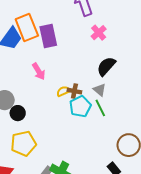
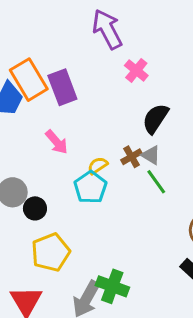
brown cross: (74, 91) -> (132, 157), moved, turned -32
cyan pentagon: (80, 107) -> (90, 187), moved

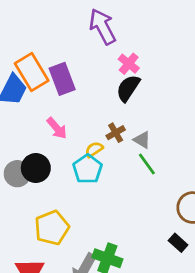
black semicircle: (155, 119) -> (128, 88), moved
brown cross: (132, 157) -> (116, 133), moved
black circle: (35, 208) -> (36, 168), moved, size x1.4

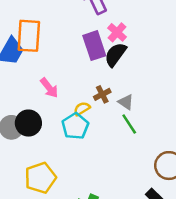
orange rectangle: (32, 72) -> (29, 36), turned 32
purple rectangle: (62, 79) -> (94, 46), moved

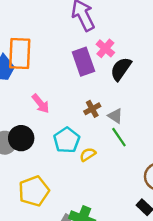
black semicircle: (115, 55) -> (121, 69), moved
yellow semicircle: (82, 109) -> (88, 154), moved

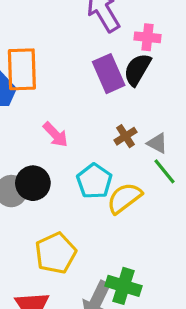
pink cross: (105, 48) -> (148, 37), moved, turned -30
black semicircle: (121, 69) -> (137, 70), moved
yellow semicircle: (88, 154) -> (124, 198), size x1.6

